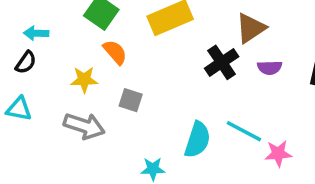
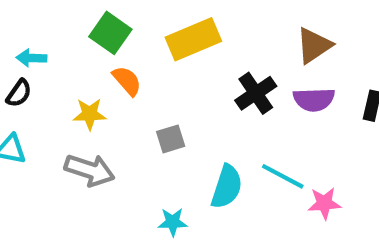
brown triangle: (251, 28) -> (314, 45), moved
purple semicircle: (270, 68) -> (314, 99), size x1.4
gray square: (131, 100) -> (171, 139), moved, turned -35

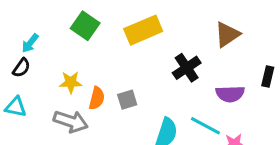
cyan arrow: (31, 58) -> (30, 43), turned -54
orange semicircle: (127, 81) -> (97, 98), moved, turned 55
purple semicircle: (314, 99) -> (230, 94), moved

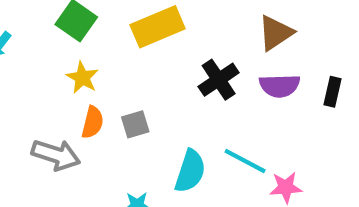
yellow star: (71, 82) -> (82, 78), moved, turned 30
purple semicircle: (230, 94) -> (280, 86), moved

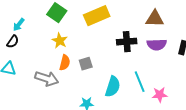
brown triangle: (276, 33) -> (155, 19), turned 36
black cross: (219, 80) -> (127, 42), turned 30
cyan line: (245, 161) -> (140, 82), turned 40

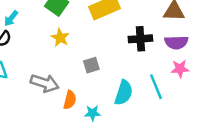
orange semicircle: (65, 63) -> (70, 100), moved
pink star: (160, 95) -> (180, 69), moved

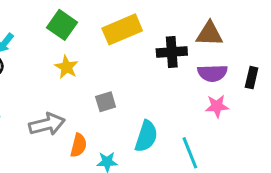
black cross: (140, 39) -> (172, 52), moved
gray arrow: (45, 83) -> (47, 124), turned -32
cyan line: (156, 87) -> (190, 153), moved

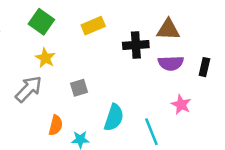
yellow rectangle: (122, 29) -> (93, 26), size x0.7
pink star: (217, 106) -> (181, 105), moved, turned 30
gray arrow: (47, 124) -> (29, 89), moved, turned -32

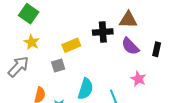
yellow rectangle: (93, 26) -> (71, 45), moved
purple semicircle: (171, 63) -> (130, 46), turned 48

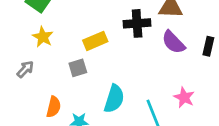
gray arrow: (18, 67) -> (25, 69), size x0.6
pink star: (138, 79) -> (184, 97), moved

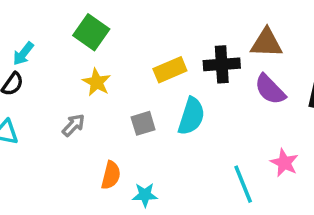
yellow rectangle: (95, 41) -> (170, 70), moved
cyan semicircle: (114, 99) -> (191, 116), moved

